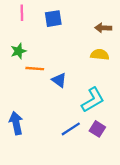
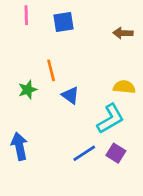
green star: (18, 51) -> (28, 90), moved
yellow semicircle: (100, 55) -> (124, 87), moved
orange line: (35, 69) -> (51, 70), moved, turned 72

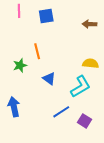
blue triangle: (70, 95) -> (49, 79), moved
purple square: (116, 153) -> (84, 121), moved

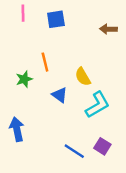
yellow semicircle: (91, 63) -> (83, 77), moved, turned -126
blue line: (61, 112) -> (74, 151), moved, turned 66

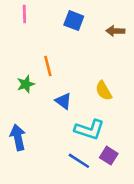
blue square: (56, 19) -> (74, 21), moved, turned 30
yellow semicircle: (83, 77) -> (104, 91), moved
cyan L-shape: (97, 105) -> (89, 130), moved, turned 48

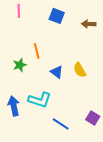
blue triangle: (63, 101) -> (57, 72), moved
cyan L-shape: (89, 130) -> (40, 100), moved
purple square: (109, 156) -> (93, 118), moved

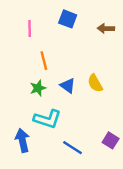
pink line: (19, 11) -> (30, 28), moved
green star: (20, 65) -> (38, 88), moved
blue arrow: (14, 106) -> (22, 140), moved

